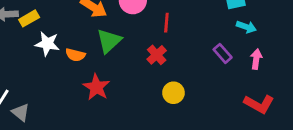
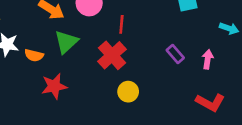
cyan arrow: (246, 27) -> (229, 28), moved
red cross: (157, 55) -> (112, 55), size x1.5
red star: (96, 87) -> (54, 86), turned 30

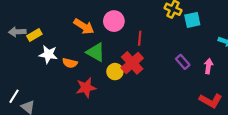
green triangle: (66, 42) -> (96, 52), turned -48
yellow circle: (128, 92) -> (115, 72), moved

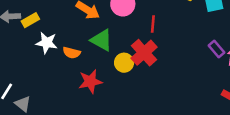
purple rectangle: (183, 62) -> (216, 49), moved

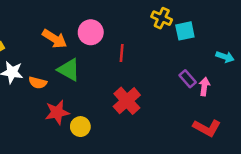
red cross: (144, 53) -> (127, 101), moved
yellow circle: (124, 63) -> (80, 127), moved

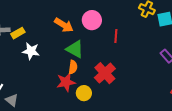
orange semicircle: (38, 83) -> (73, 67), moved, turned -96
red cross: (127, 101) -> (105, 73), moved

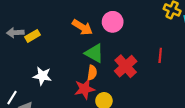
red line: (116, 36) -> (160, 55), moved
white star: (31, 51) -> (42, 76), moved
red cross: (105, 73) -> (126, 66), moved

